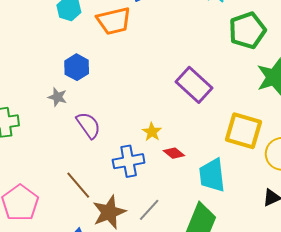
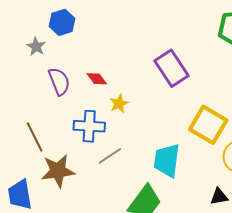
red diamond: (174, 153) -> (97, 79), moved
gray line: (149, 210) -> (110, 156), moved

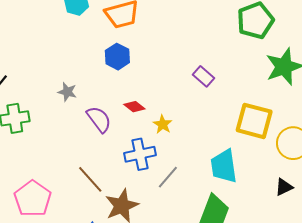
blue hexagon: (62, 22) -> (117, 57), moved
purple rectangle: (171, 68) -> (204, 76), size x0.6

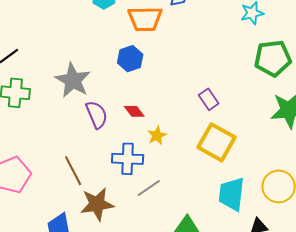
gray star: (67, 92) -> (73, 80), size x1.8
yellow square: (254, 121) -> (217, 142), moved
cyan trapezoid: (224, 166) -> (232, 194), moved

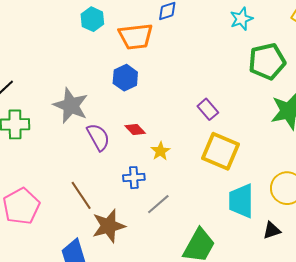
blue cross: (128, 159) -> (134, 178), size x0.7

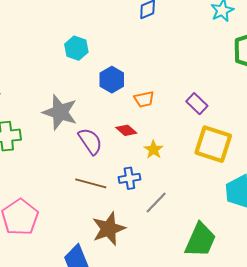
cyan hexagon: (92, 19) -> (76, 48), moved
orange trapezoid: (136, 36) -> (144, 99), moved, size x0.6
brown line: (81, 195) -> (91, 183), moved, turned -36

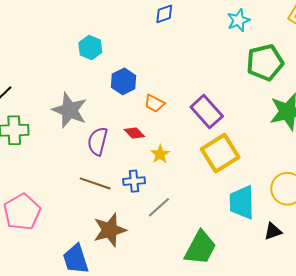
orange trapezoid: (144, 99) -> (154, 103), turned 35
purple rectangle: (197, 104) -> (207, 112), size x1.5
purple semicircle: (90, 141) -> (98, 141), turned -136
yellow square: (213, 144) -> (220, 153), turned 36

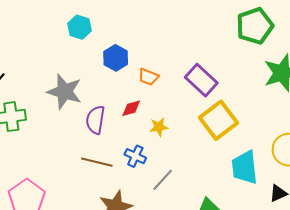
red diamond: (134, 133) -> (131, 108), turned -55
yellow star: (160, 154) -> (159, 127), turned 30
blue cross: (134, 181) -> (135, 156), turned 35

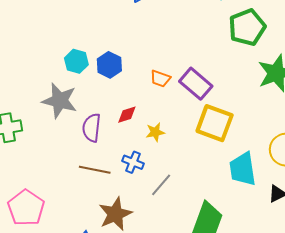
cyan hexagon: (80, 27) -> (76, 61), moved
orange trapezoid: (148, 77) -> (160, 79), moved
yellow square: (218, 120) -> (215, 123), turned -30

